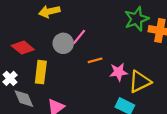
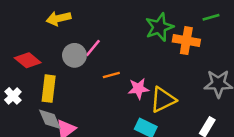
gray diamond: (24, 99) -> (50, 119), moved

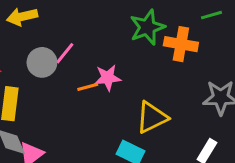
pink star: (138, 89) -> (108, 78), moved

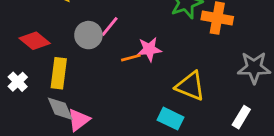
yellow triangle: (152, 117) -> (190, 86), turned 48

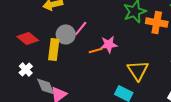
yellow rectangle: (59, 73) -> (54, 49), moved
white cross: (18, 82) -> (26, 69), moved
yellow triangle: (190, 86) -> (138, 70), turned 35

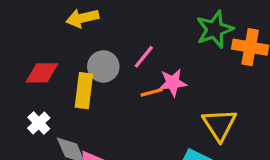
pink line: (81, 28) -> (144, 57), moved
red diamond: (28, 38) -> (42, 73), turned -40

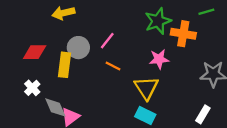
pink star: (173, 83) -> (159, 59), moved
orange line: (152, 92) -> (113, 66), turned 42
yellow triangle: (219, 125) -> (146, 88), moved

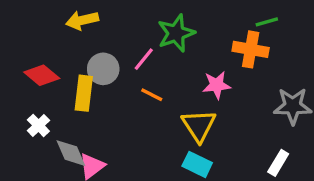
green line: (206, 12) -> (267, 22), moved
green star: (158, 21) -> (176, 33), moved
red diamond: (35, 52) -> (42, 75), turned 40

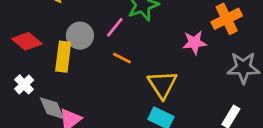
orange cross: (251, 49) -> (227, 19), moved, turned -36
pink star: (217, 85) -> (194, 43), moved

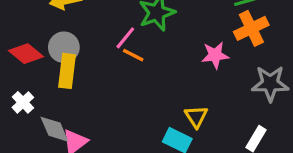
gray circle: (80, 36) -> (64, 47), moved
orange line: (122, 58) -> (133, 55), moved
yellow triangle: (162, 84) -> (196, 117), moved, size x0.7

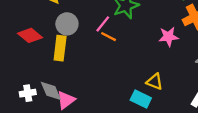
gray circle: (64, 47) -> (67, 24), moved
white cross: (23, 102) -> (28, 93), moved, turned 35
yellow triangle: (196, 117) -> (155, 82), turned -36

